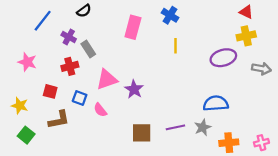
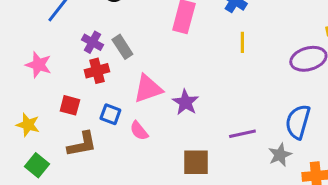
purple cross: (69, 37) -> (92, 42), moved
blue semicircle: (216, 103) -> (298, 122), turned -70
purple line: (175, 127) -> (242, 134), moved

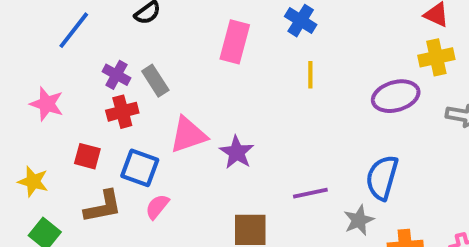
blue square: (110, 114) -> (140, 168), size x1.4
pink semicircle: (139, 131) -> (157, 207), moved, turned 78

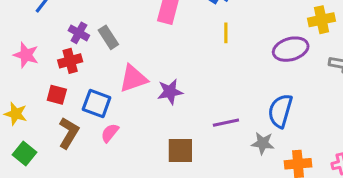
red cross: (122, 112) -> (70, 61), moved
purple star: (237, 152) -> (170, 92), turned 30
brown L-shape: (103, 207) -> (69, 133), turned -48
gray star: (359, 220) -> (263, 143), turned 30

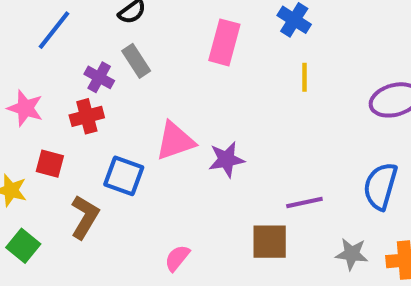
gray rectangle: (108, 37) -> (136, 61), moved
red square: (57, 95) -> (50, 164), moved
pink semicircle: (110, 133) -> (177, 258), moved
gray star: (263, 143) -> (352, 254), moved
brown square: (180, 151) -> (270, 242), moved

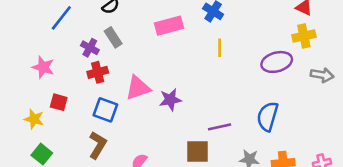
pink rectangle: (224, 42) -> (169, 26), turned 60
red cross: (87, 116) -> (98, 72), moved
brown L-shape: (85, 217) -> (98, 145), moved

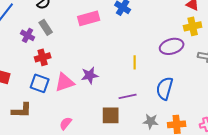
yellow line: (220, 48) -> (135, 62), moved
red cross: (98, 72) -> (43, 57), moved
pink triangle: (138, 88) -> (65, 82), moved
brown L-shape: (98, 145) -> (22, 110), moved, turned 60

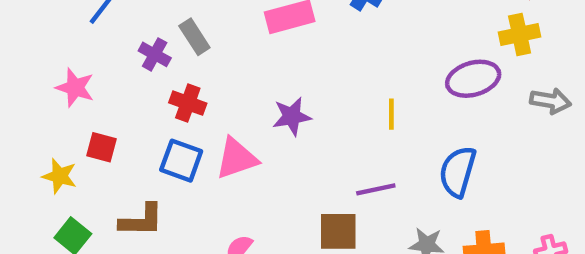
red cross: (43, 57) -> (188, 103), turned 35
purple star: (90, 75) -> (292, 116), moved

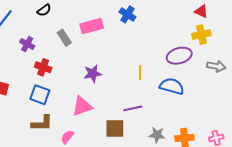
gray rectangle: (194, 37) -> (64, 38), moved
pink triangle: (236, 158) -> (82, 106), moved
blue semicircle: (458, 172) -> (172, 86), moved, turned 90
brown L-shape: (141, 220) -> (42, 123), moved

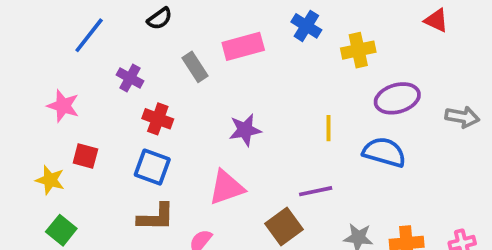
yellow cross: (201, 35) -> (358, 50), moved
brown square: (115, 128) -> (284, 226), turned -36

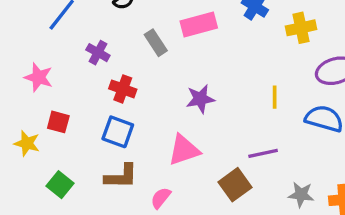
green square: (61, 230) -> (60, 185), moved

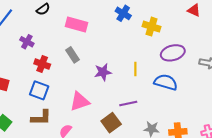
pink rectangle: (199, 25) -> (77, 25), moved, turned 30
yellow cross: (301, 28) -> (152, 27), turned 30
gray rectangle: (156, 43) -> (73, 55), moved
purple star: (200, 99) -> (103, 72), moved

